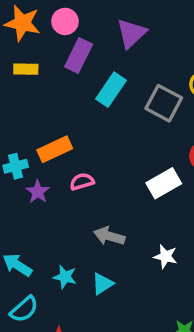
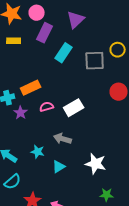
gray square: (164, 103) -> (95, 61), turned -30
white rectangle: (164, 183) -> (74, 108), moved
white star: (165, 256) -> (96, 164), moved, size x1.5
cyan star: (65, 277) -> (38, 152), moved

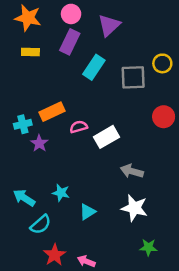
pink circle: (37, 13) -> (71, 14), moved
pink semicircle: (47, 107) -> (79, 127), moved
gray arrow: (63, 139) -> (132, 171), moved
cyan semicircle: (13, 182) -> (41, 224), moved

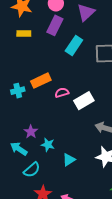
purple star: (39, 143) -> (31, 132), moved

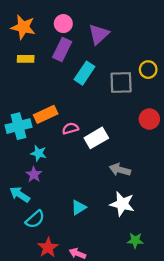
cyan cross: (18, 91) -> (19, 126), size x1.5
cyan star: (48, 145) -> (39, 153), moved

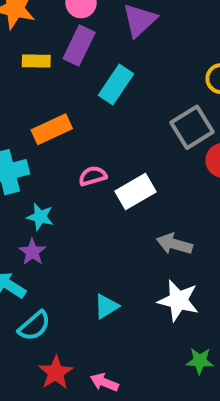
yellow rectangle: (26, 59) -> (36, 61), moved
gray square: (121, 83) -> (192, 127), moved, turned -30
orange rectangle: (46, 114) -> (52, 129), moved

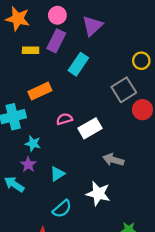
white star: (178, 301) -> (98, 194), moved
cyan triangle: (106, 306) -> (57, 174), moved
cyan semicircle: (34, 326) -> (62, 209), moved

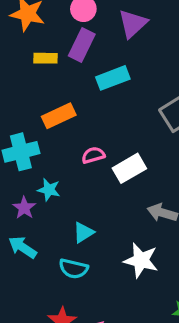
cyan rectangle: (78, 64) -> (113, 78), turned 35
purple star: (28, 164) -> (24, 208), moved
cyan semicircle: (62, 209) -> (74, 269), moved, turned 54

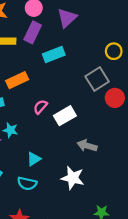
pink semicircle: (93, 155) -> (40, 107), turned -32

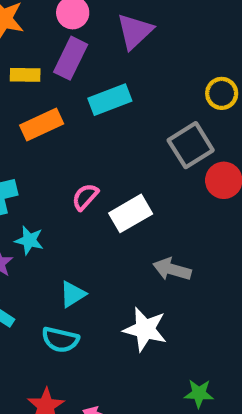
orange rectangle: (17, 80) -> (42, 124), moved

